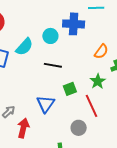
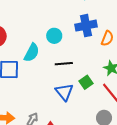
blue cross: (74, 24) -> (86, 26), moved
blue triangle: (46, 104) -> (64, 92), moved

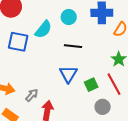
green square: (86, 82) -> (91, 85), moved

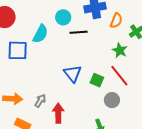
black line: (73, 46) -> (79, 32), moved
green square: (91, 85) -> (97, 80), turned -32

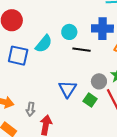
gray circle: (112, 100) -> (99, 81), moved
gray arrow: (40, 101) -> (31, 109), turned 144

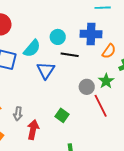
blue triangle: (68, 89) -> (46, 70), moved
green square: (90, 100) -> (62, 115), moved

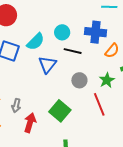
gray circle: (87, 87) -> (79, 80), moved
green square: (62, 115) -> (60, 111), size x1.5

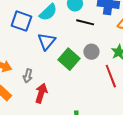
blue triangle: (47, 65) -> (47, 41), moved
green square: (60, 111) -> (69, 59), moved

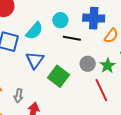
gray circle: (91, 52) -> (88, 64), moved

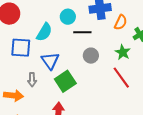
gray circle: (88, 64) -> (91, 56), moved
green square: (58, 76) -> (65, 81), moved, turned 30
gray arrow: (19, 96) -> (32, 80), moved

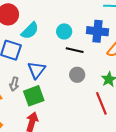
cyan semicircle: (44, 32) -> (30, 31), moved
green square: (65, 81) -> (34, 96), moved

